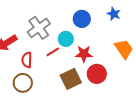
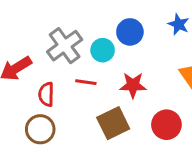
cyan circle: (66, 39) -> (103, 50), moved
red line: (53, 52) -> (86, 82), turned 40
red circle: (97, 74) -> (166, 125), moved

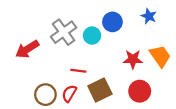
red line: (86, 82) -> (78, 71), moved
red star: (133, 85) -> (133, 59), moved
red semicircle: (46, 94) -> (69, 93), moved, turned 30

